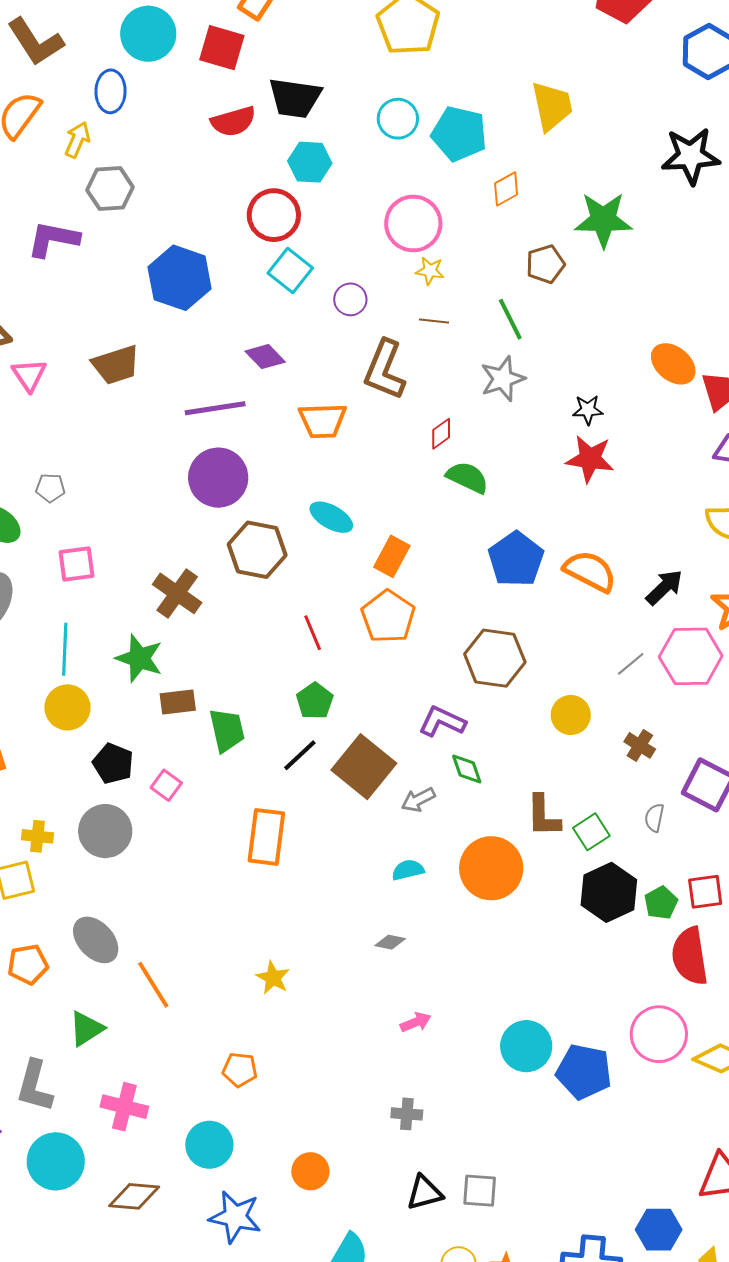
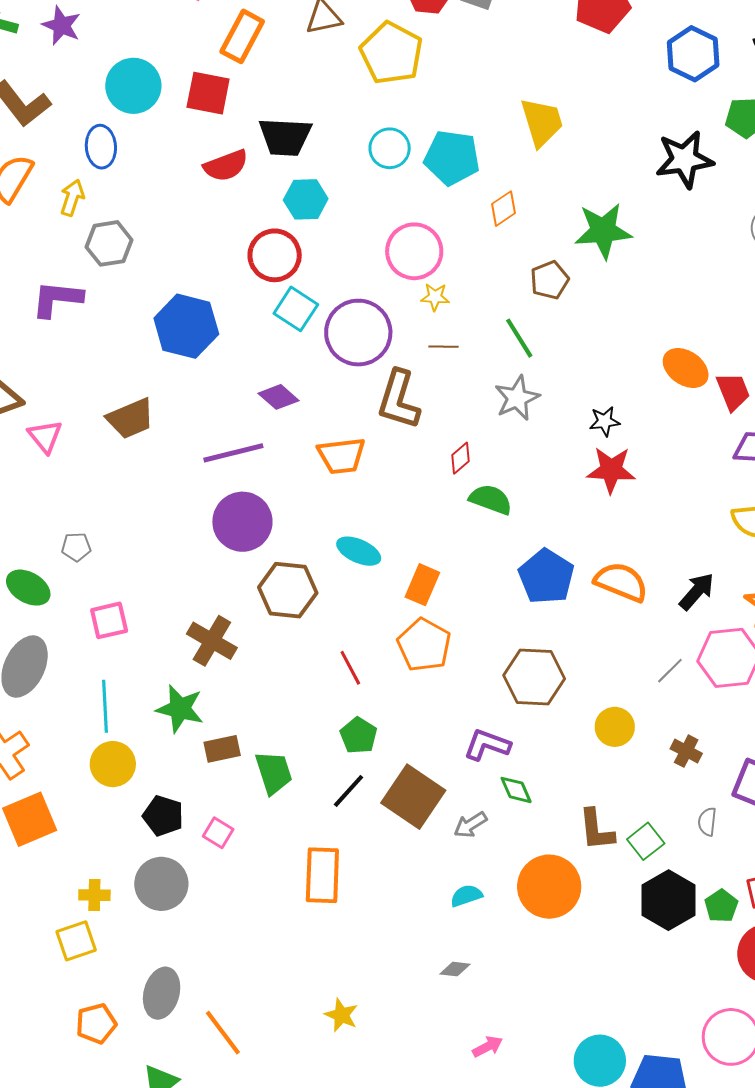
purple circle: (350, 299) -> (358, 333), size x2.0
gray ellipse: (96, 940) -> (162, 993), turned 63

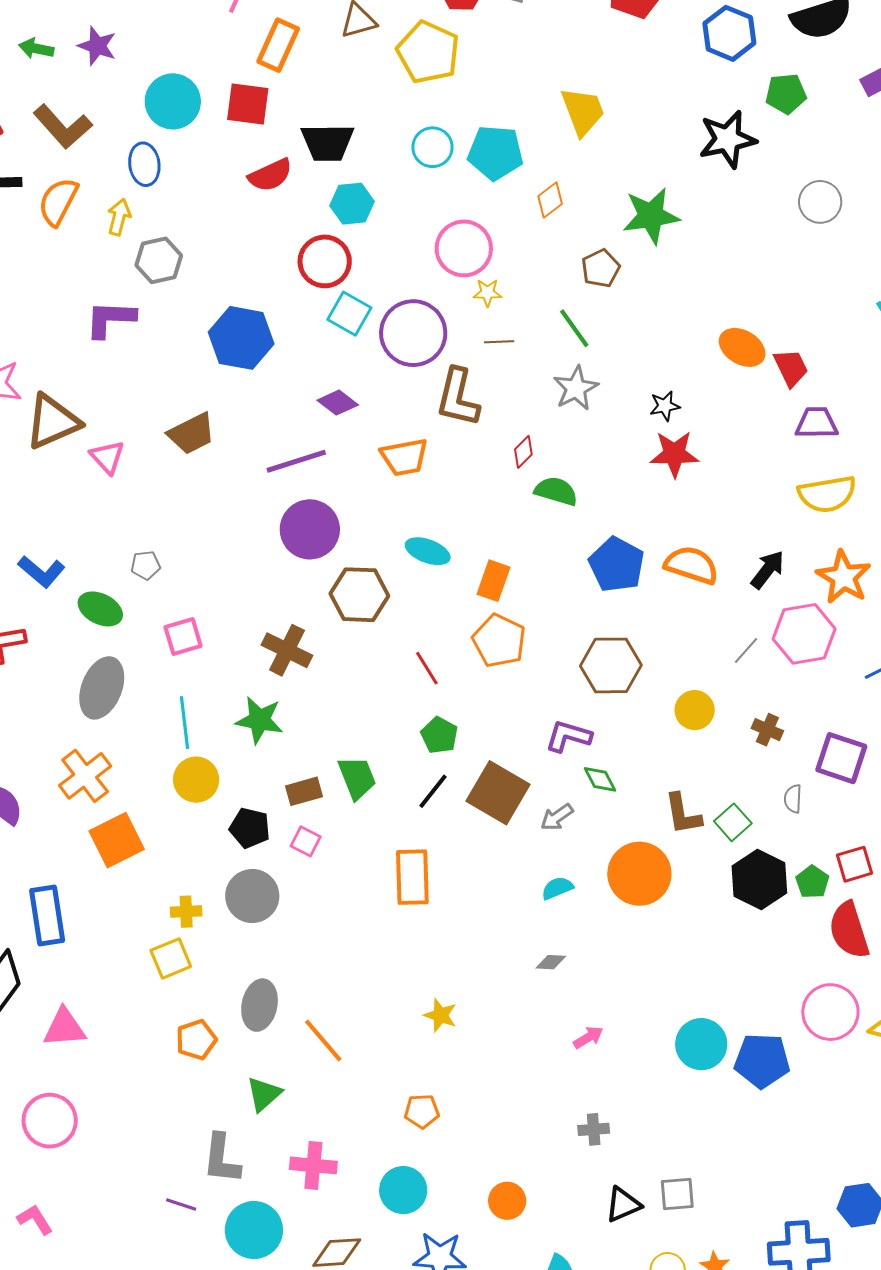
brown rectangle: (222, 749) -> (304, 791), moved

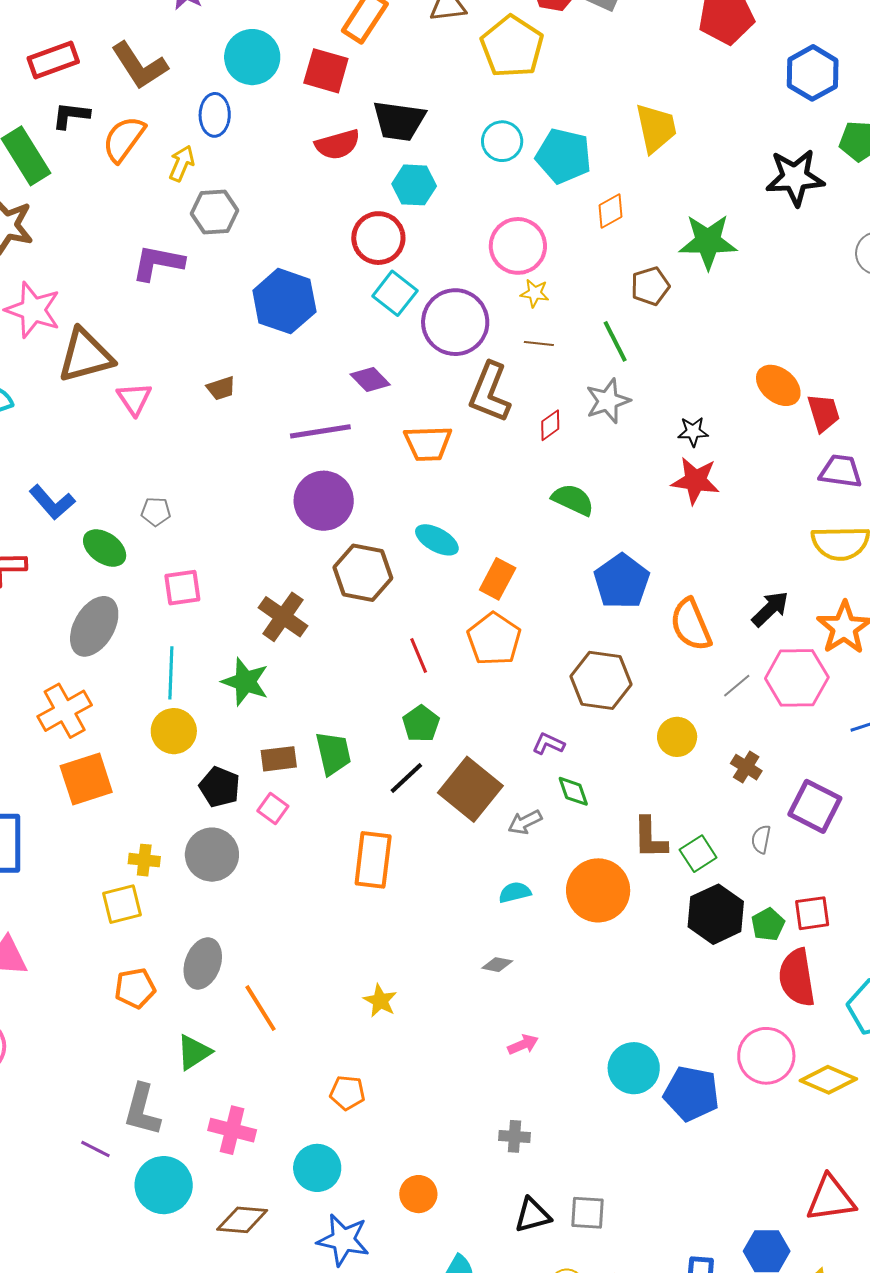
brown trapezoid: (191, 434) -> (221, 388), size x0.6
red diamond: (523, 452) -> (550, 425), moved
orange semicircle: (692, 565) -> (691, 625), moved, turned -140
purple L-shape: (568, 736) -> (548, 744), size x0.7

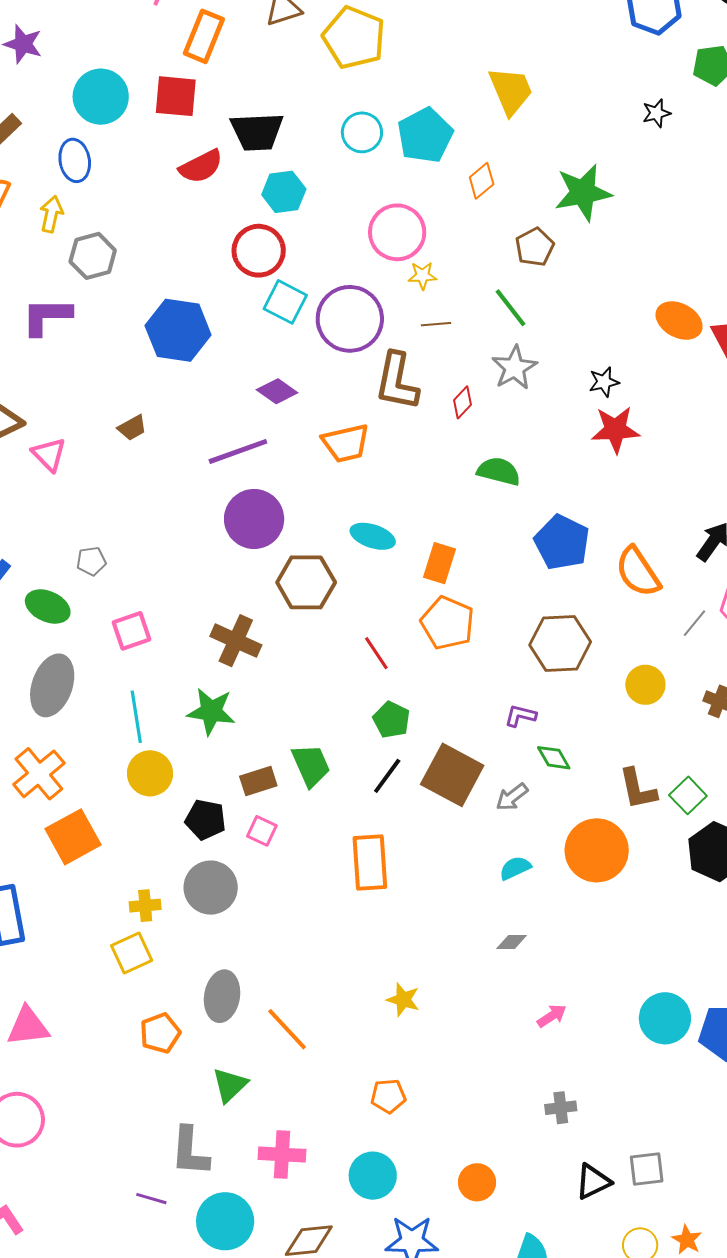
cyan pentagon: (564, 156) -> (425, 135), turned -30
black star: (795, 177) -> (657, 113), size x0.5

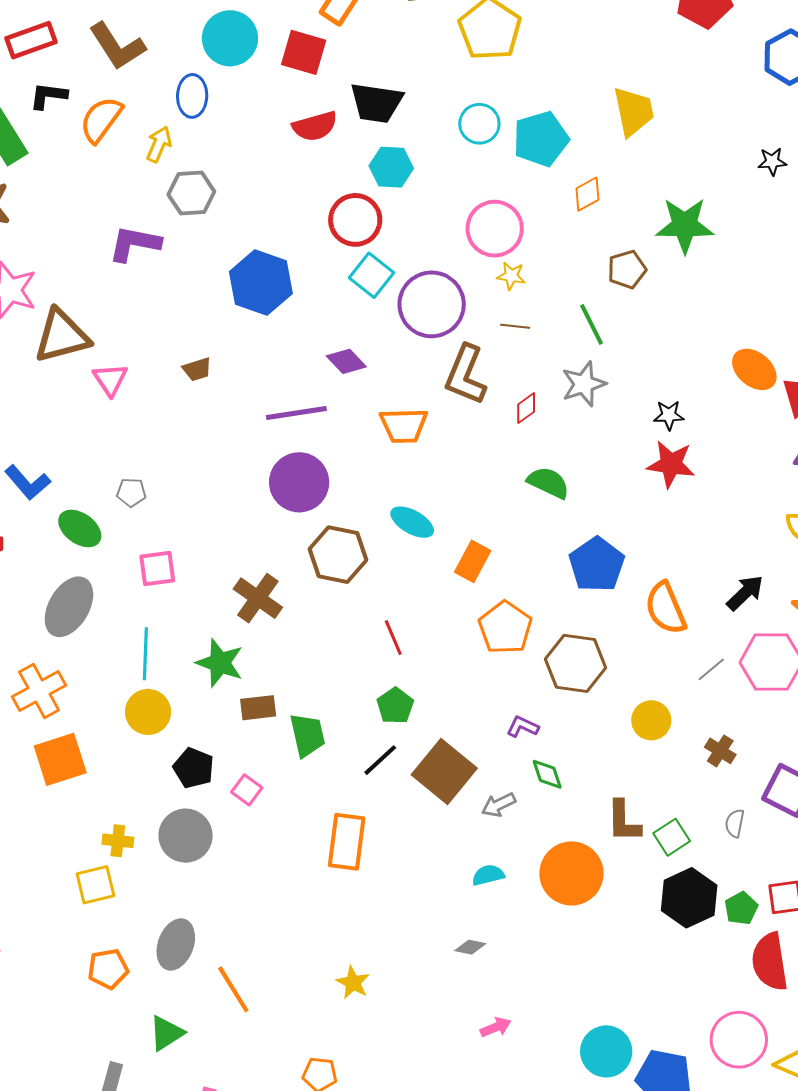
orange pentagon: (447, 623) -> (505, 628), moved
brown rectangle: (258, 781) -> (258, 708), moved

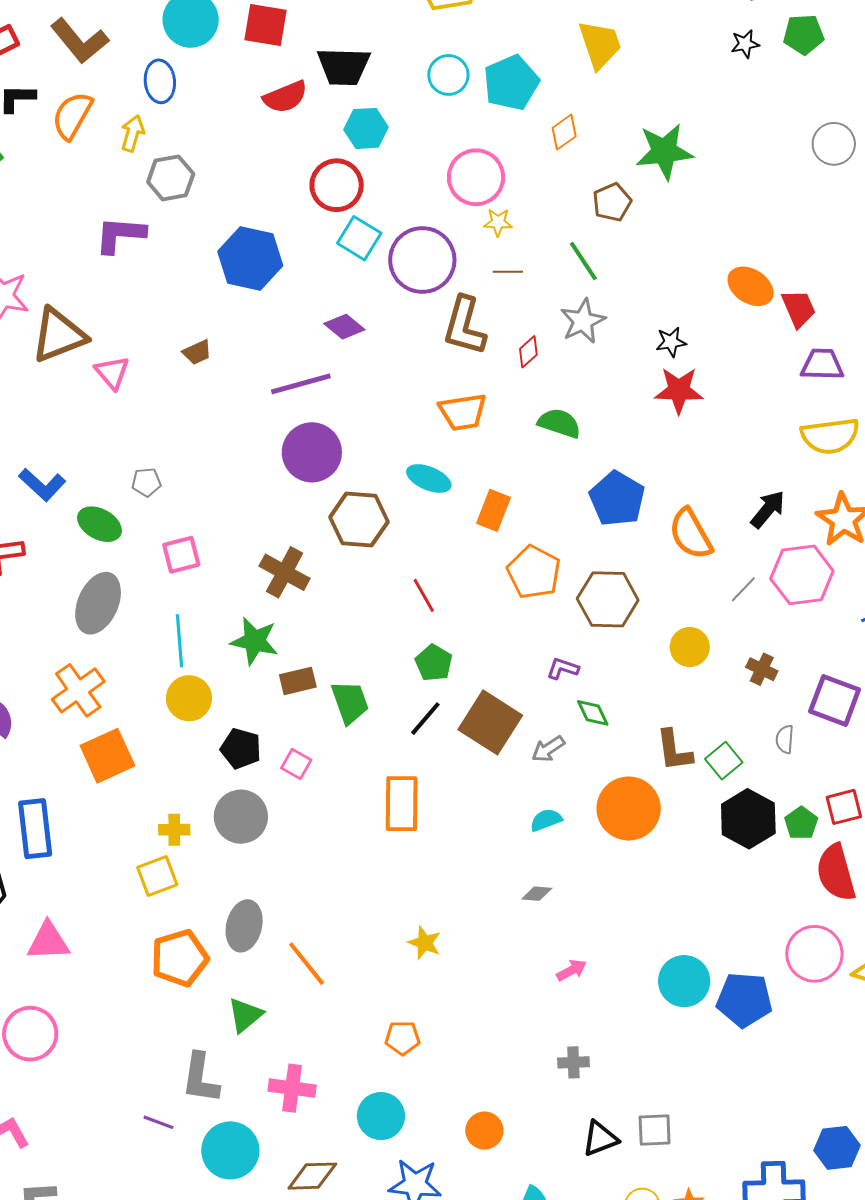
black star: (772, 162) -> (745, 44), moved
orange trapezoid: (404, 425) -> (463, 412), moved
orange pentagon: (108, 969) -> (180, 958), size x1.4

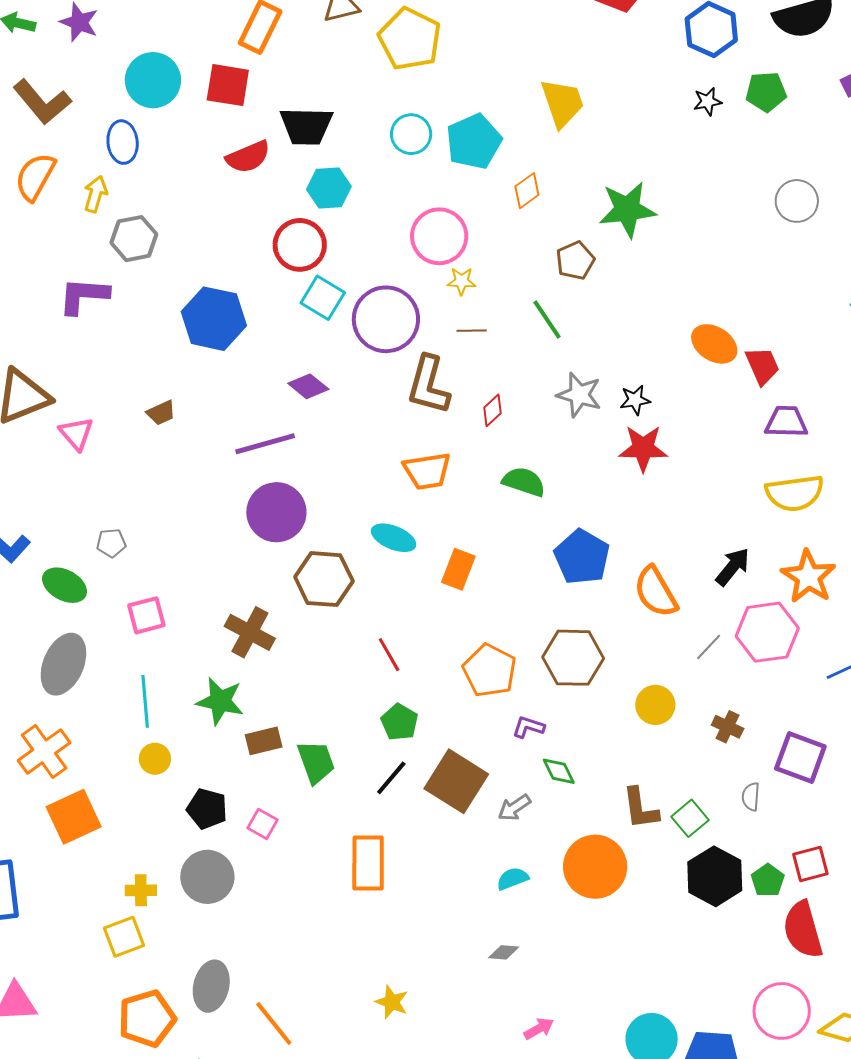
gray star: (583, 321) -> (579, 395), moved, turned -30
orange pentagon: (534, 572) -> (490, 671), moved
yellow circle: (189, 698) -> (155, 759), size x0.7

